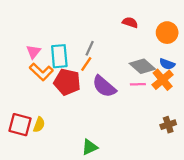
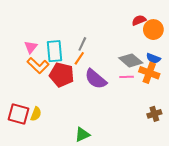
red semicircle: (130, 22) -> (139, 20), moved, turned -40
orange cross: (163, 80) -> (149, 73), turned -30

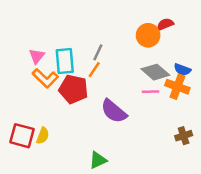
orange circle: (153, 30) -> (148, 35), moved
purple semicircle: (96, 79) -> (114, 111), moved

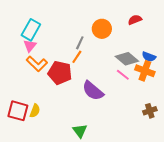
orange circle: (148, 35) -> (102, 29), moved
cyan rectangle: (65, 61) -> (31, 30), moved, turned 35
pink line: (151, 92) -> (123, 75), turned 40
green triangle: (98, 160) -> (80, 131), turned -42

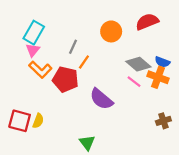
red semicircle: (135, 20) -> (147, 22), size x1.5
gray line: (80, 43) -> (73, 47), moved

